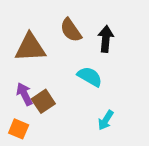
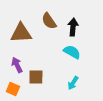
cyan semicircle: (90, 77) -> (72, 52), moved
brown square: (43, 101) -> (36, 77), moved, turned 35

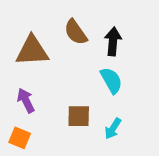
cyan semicircle: (72, 52) -> (111, 80), turned 30
brown square: (36, 77) -> (79, 116), moved

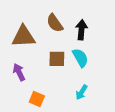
brown square: (79, 116) -> (57, 59), moved
orange square: (20, 138) -> (37, 99), moved

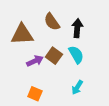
brown square: (57, 59) -> (54, 56), turned 35
purple arrow: (19, 72) -> (35, 61), moved, turned 91

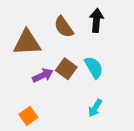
black arrow: (77, 28) -> (96, 20), moved
orange square: (35, 94) -> (28, 116), moved, turned 32

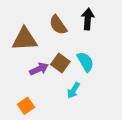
cyan arrow: (95, 108) -> (73, 90), moved

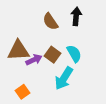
brown triangle: (25, 39) -> (18, 50), moved
cyan arrow: (73, 90) -> (64, 78), size x1.6

